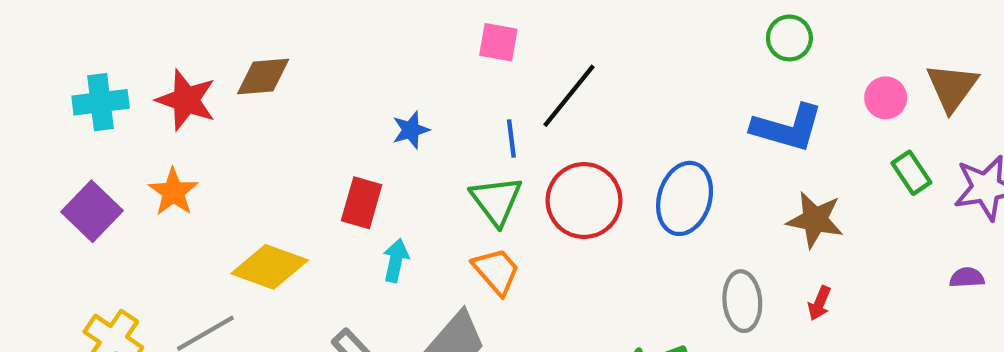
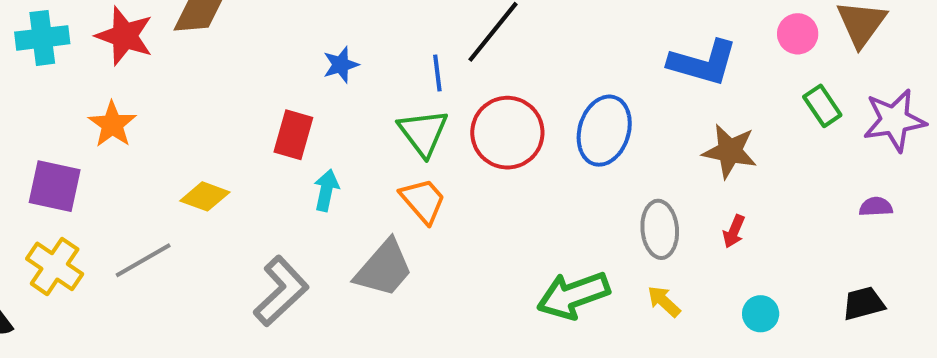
purple square: (92, 211) -> (55, 186), moved, turned -32
yellow diamond: (270, 267) -> (205, 196), size x0.7

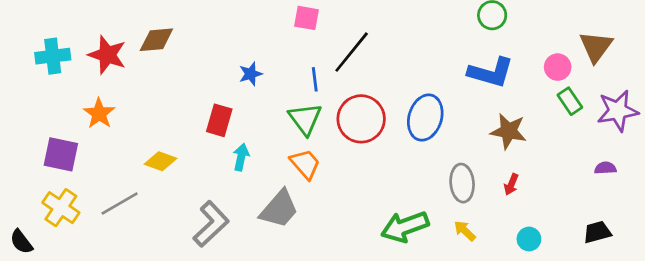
pink circle: (798, 34) -> (558, 67), moved

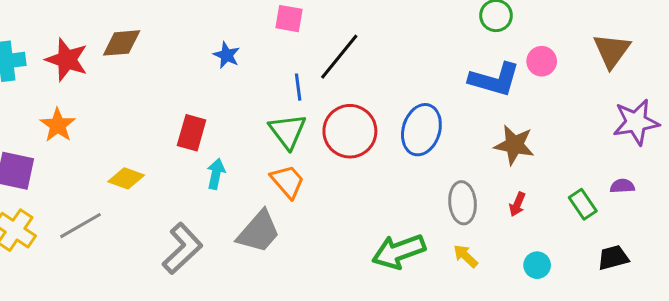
pink circle: (558, 67) -> (542, 61), moved
blue star: (251, 74) -> (227, 55), moved, turned -30
green rectangle: (570, 101) -> (583, 204), moved

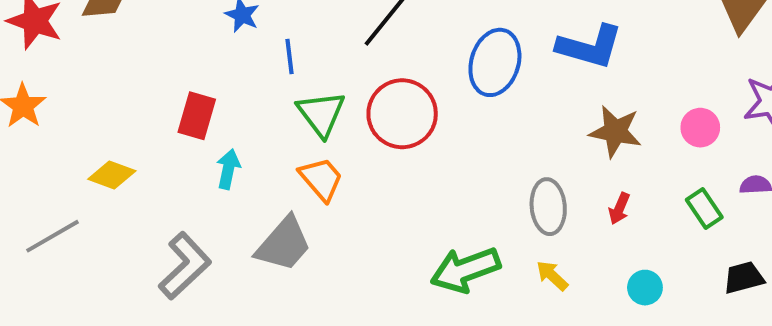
pink circle: (542, 61) -> (700, 128), moved
blue line: (298, 87) -> (290, 57), moved
blue ellipse: (421, 130) -> (495, 62), moved

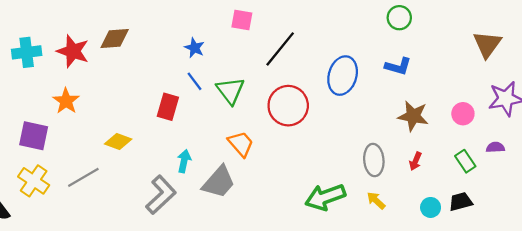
blue L-shape: (590, 47) -> (398, 66), size x0.7
blue line: (290, 57) -> (194, 81), moved, turned -30
green triangle: (321, 114) -> (230, 91), moved
cyan arrow: (228, 169) -> (184, 161), moved
black trapezoid: (744, 278) -> (461, 202), moved

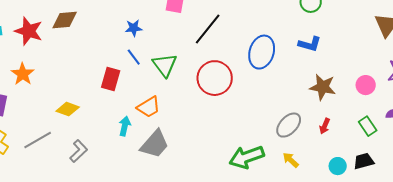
blue star: (194, 48) -> (134, 28), turned -30
orange trapezoid: (241, 144) -> (149, 107), moved, turned 100
gray ellipse: (374, 160) -> (289, 125), turned 48
gray L-shape: (161, 195) -> (79, 151), moved, size x0.7

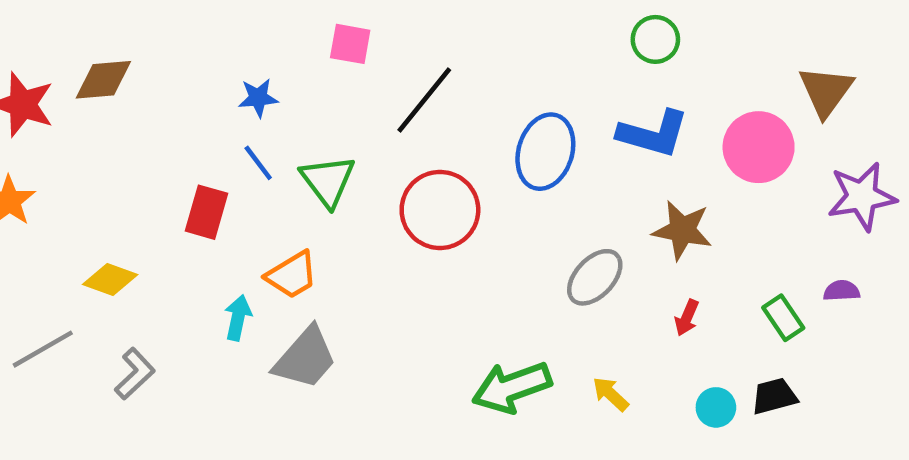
blue L-shape: (310, 44) -> (653, 134), size x1.4
pink circle: (366, 85) -> (759, 147), moved, size x1.6
gray ellipse: (289, 125) -> (595, 277), moved

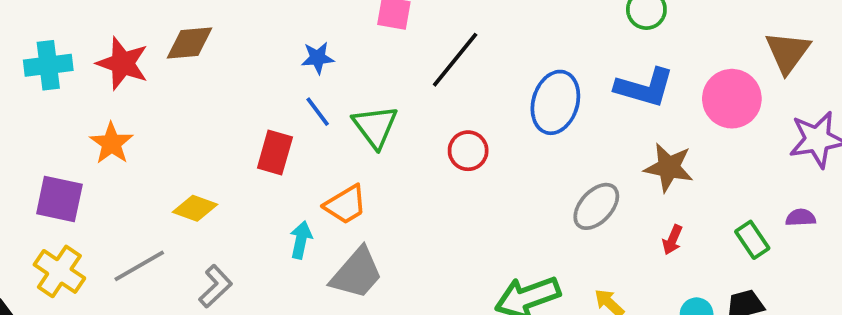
red circle: (440, 210) -> (468, 151), size x0.6

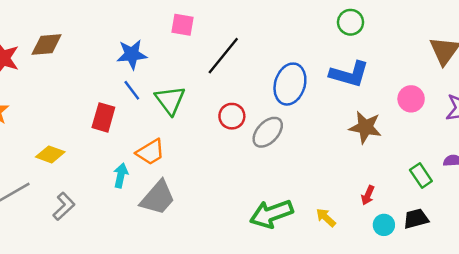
blue star: (318, 58) -> (132, 54), size x1.4
pink circle: (732, 99) -> (411, 99), moved, size x0.7
gray ellipse: (596, 206) -> (268, 132), moved
red arrow: (672, 240) -> (368, 195), moved

